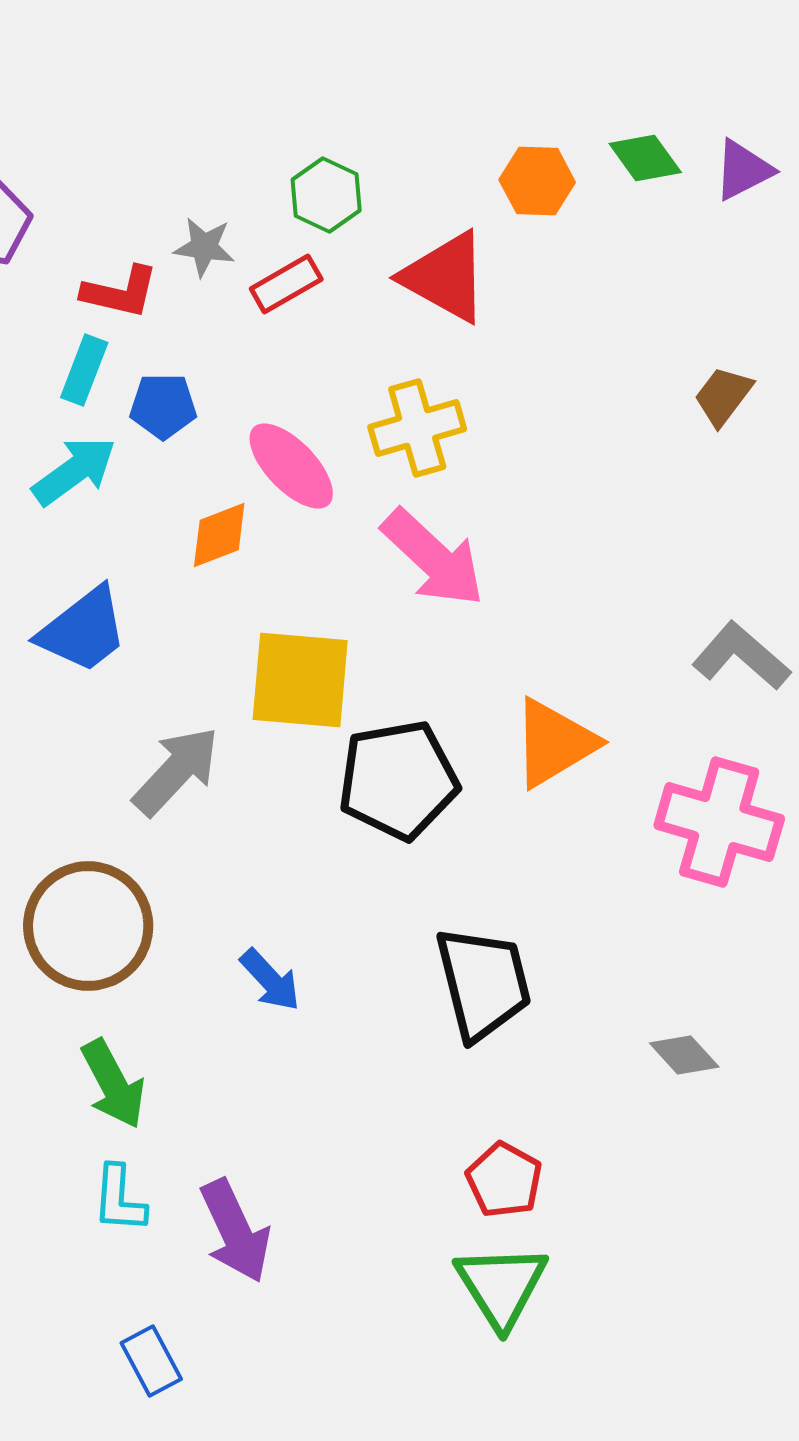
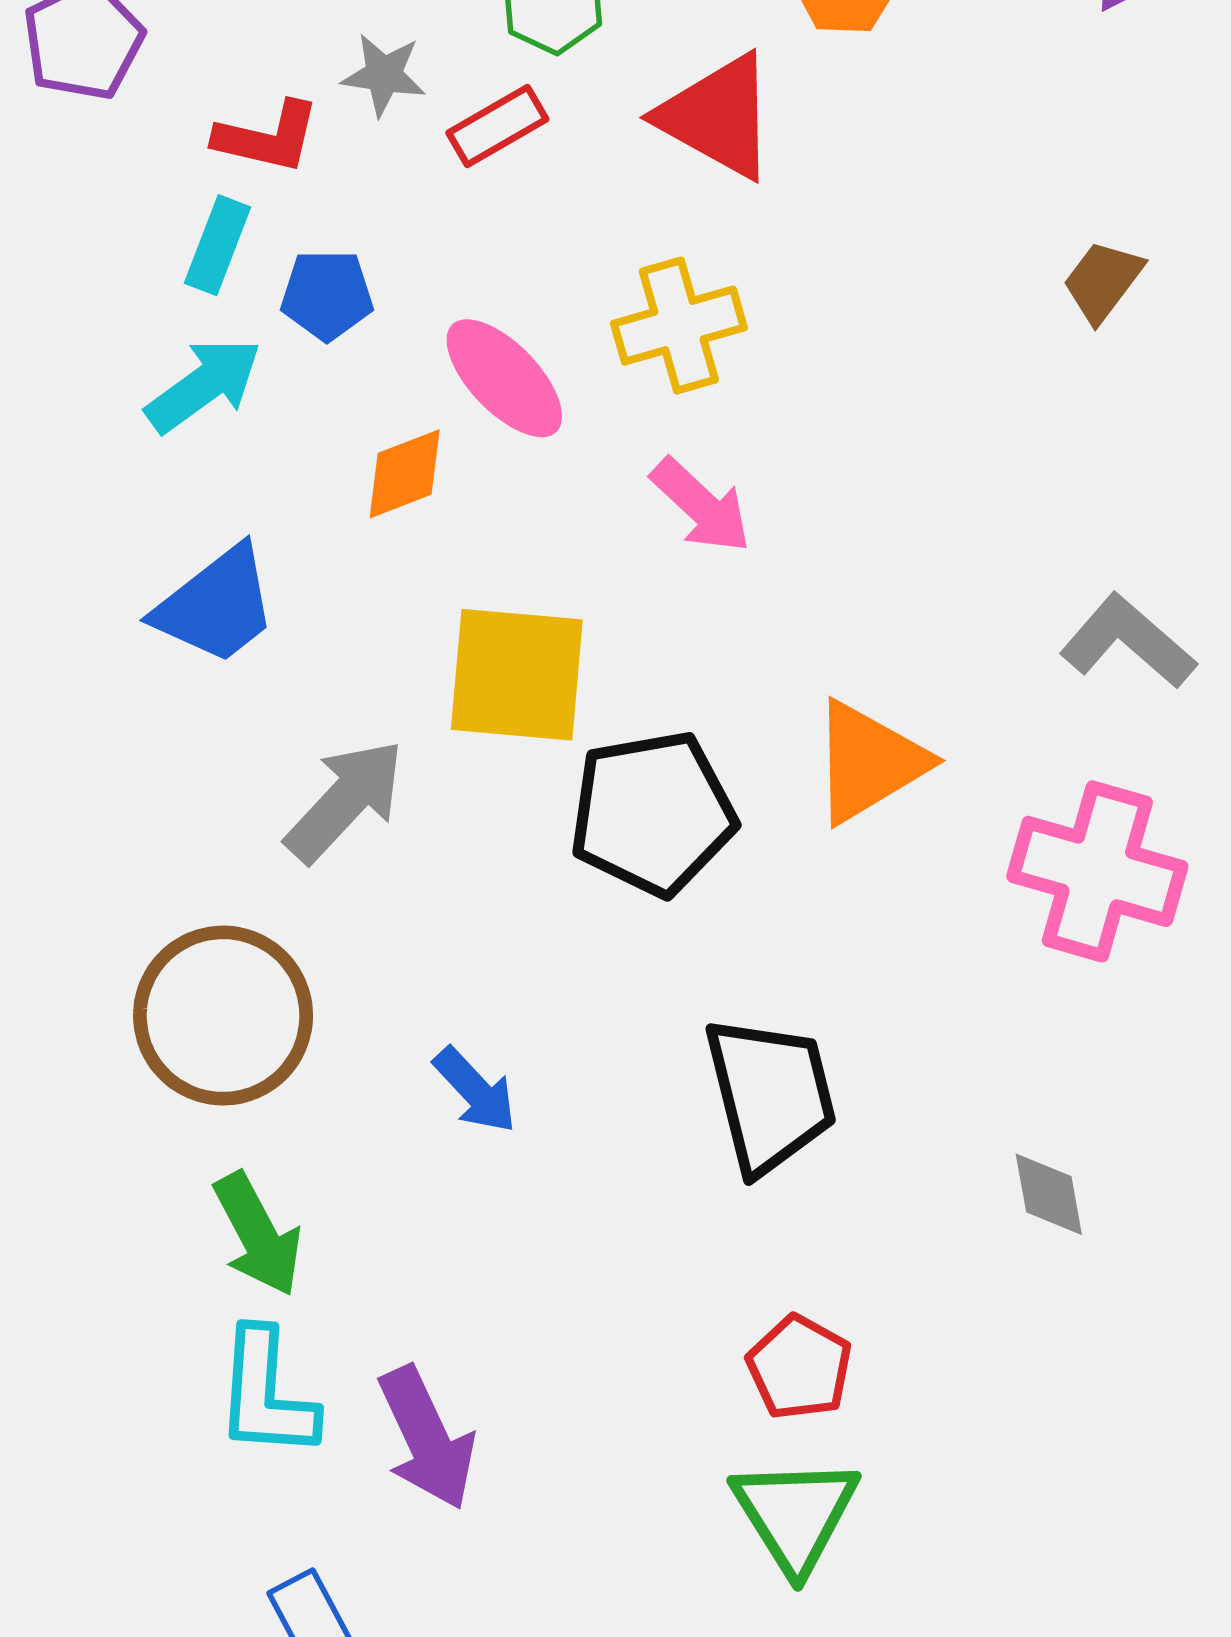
pink arrow: (433, 558) -> (701, 506), size x0.7
gray diamond: (684, 1055) -> (1049, 1194), turned 32
cyan L-shape: (119, 1199) -> (266, 1394), size x1.4

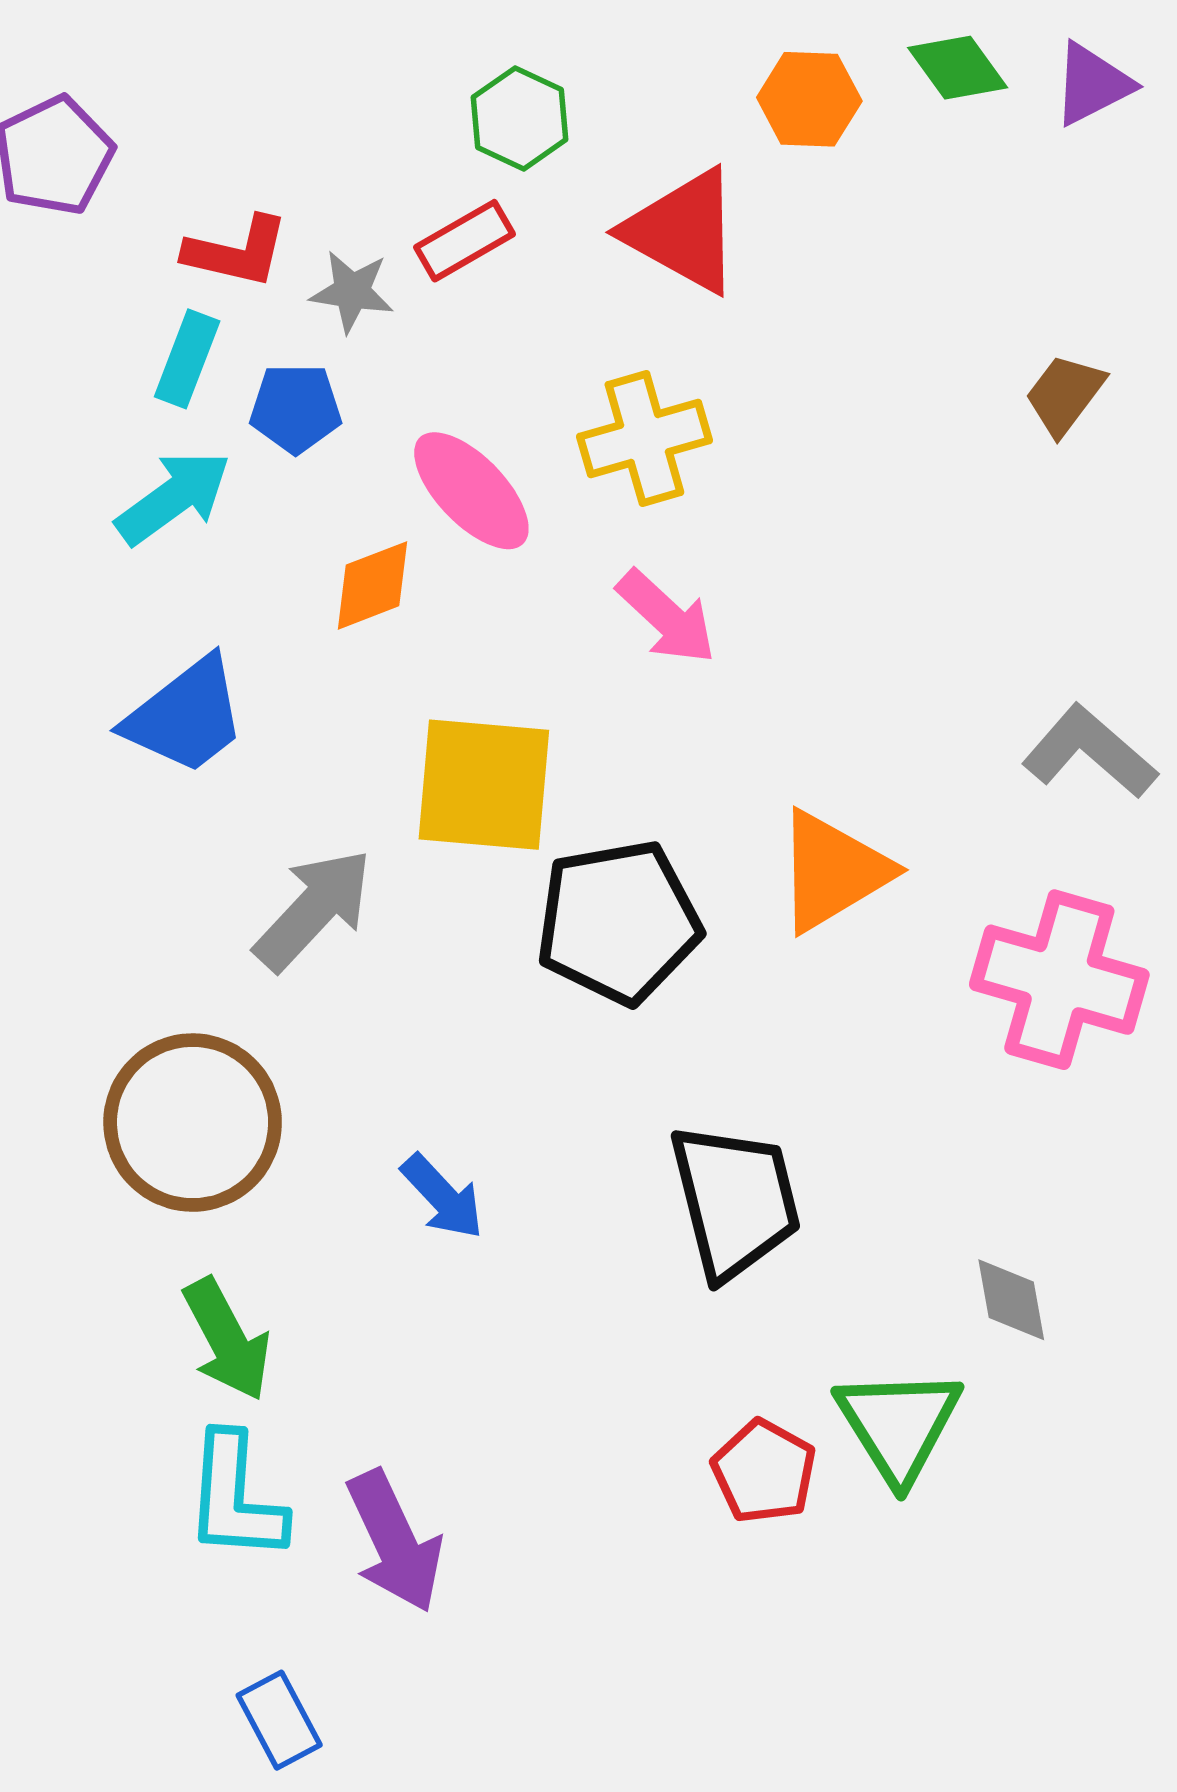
gray star: (384, 75) -> (352, 292), moved
green triangle: (795, 1514) -> (899, 1425), moved

